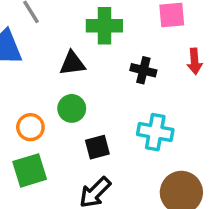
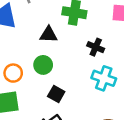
cyan cross: (155, 132) -> (104, 78), moved
black square: (97, 147) -> (56, 94), turned 35

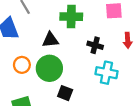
green circle: (43, 65) -> (49, 68), size x1.5
orange circle: (13, 73) -> (22, 65), moved

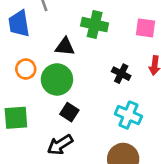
black cross: (95, 45) -> (121, 74), moved
cyan cross: (106, 73) -> (128, 115), moved

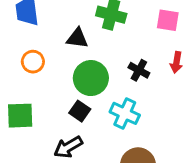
green circle: (57, 79) -> (91, 78), moved
cyan cross: (128, 115) -> (125, 113), moved

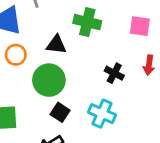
orange circle: (33, 62) -> (16, 55), moved
green circle: (91, 78) -> (49, 80), moved

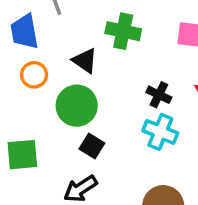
black triangle: (56, 45) -> (85, 61), turned 30
cyan cross: (102, 114) -> (160, 132), moved

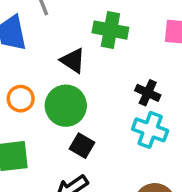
orange circle: (34, 75) -> (21, 99), moved

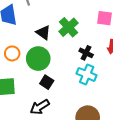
green cross: (110, 30) -> (69, 27), moved, turned 36

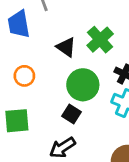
green circle: (38, 59) -> (83, 85), moved

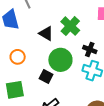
black square: (71, 114) -> (46, 77), moved

